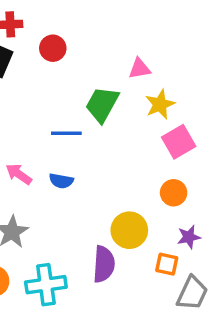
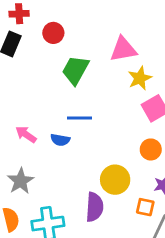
pink triangle: (140, 69) -> (123, 49), size x1.5
green trapezoid: (102, 104) -> (75, 70), moved
blue line: (66, 133) -> (79, 118), moved

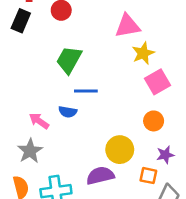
green trapezoid: (75, 70) -> (69, 60), moved
pink arrow: (26, 134) -> (39, 121), moved
purple semicircle: (95, 207) -> (100, 176), turned -108

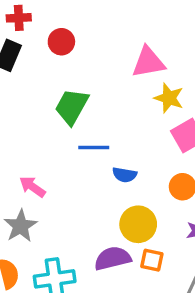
yellow star: (143, 53) -> (169, 98), turned -30
blue semicircle: (68, 112) -> (125, 175), moved
orange square: (148, 176) -> (152, 260), moved

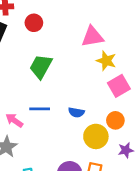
blue line: (94, 147) -> (40, 109), moved
yellow circle: (138, 224) -> (96, 136), moved

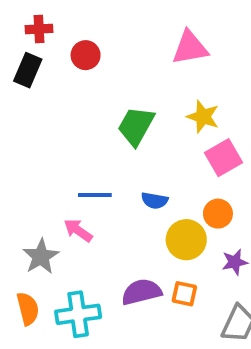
pink triangle: (92, 37) -> (190, 48), moved
green trapezoid: (41, 66) -> (136, 126), moved
pink arrow: (14, 120) -> (78, 230), moved

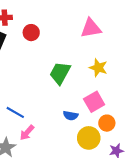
pink square: (224, 158) -> (94, 102), moved
blue line: (95, 195) -> (15, 112), moved, turned 30
pink arrow: (78, 230) -> (27, 133), turned -84

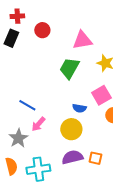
pink triangle: (91, 28) -> (82, 40), moved
yellow circle: (89, 138) -> (71, 129), moved

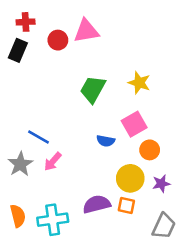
pink triangle: (82, 40) -> (86, 31), moved
yellow circle: (71, 129) -> (130, 178), moved
gray star: (18, 138) -> (20, 164), moved

